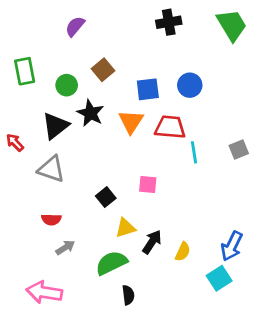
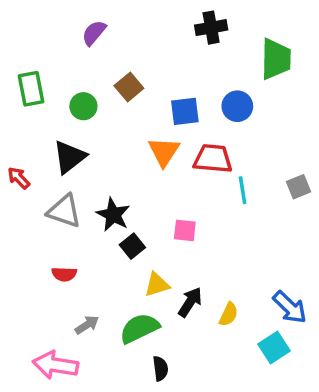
green trapezoid: (232, 25) -> (276, 59), moved, turned 32
black star: (90, 113) -> (113, 215), moved
blue arrow: (232, 246) -> (290, 307), turned -72
gray arrow: (65, 247) -> (87, 325), moved

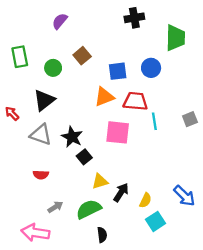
orange triangle: (164, 152) -> (104, 97), turned 35
pink square: (185, 230) -> (118, 132), moved, size x1.6
cyan square: (274, 348) -> (155, 221), moved

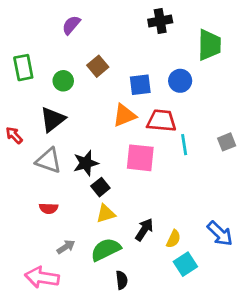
black star: (72, 137) -> (86, 163), turned 30
yellow triangle: (100, 181) -> (106, 214), moved

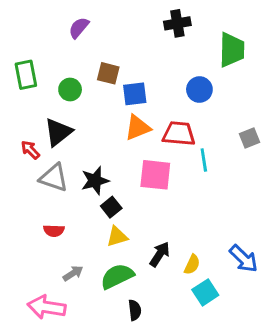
brown square: (98, 66) -> (108, 73), turned -36
blue square: (140, 85) -> (135, 94), moved
red arrow: (14, 135) -> (30, 150), moved
gray square: (227, 142) -> (249, 138), moved

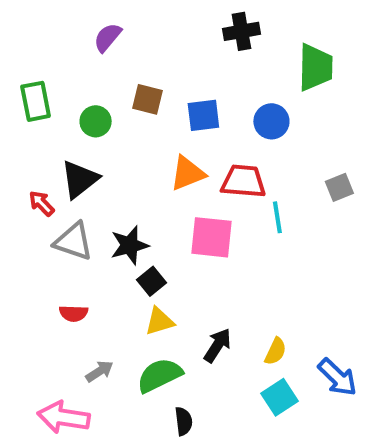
blue square: (135, 94) -> (203, 115), moved
blue arrow: (244, 259) -> (337, 377), moved
yellow semicircle: (192, 265) -> (275, 351), moved

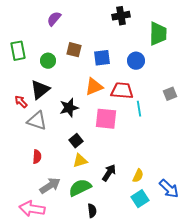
black star: (130, 245) -> (69, 108), moved
red semicircle: (74, 313) -> (37, 157), turned -88
gray arrow: (100, 371) -> (50, 186), size x1.5

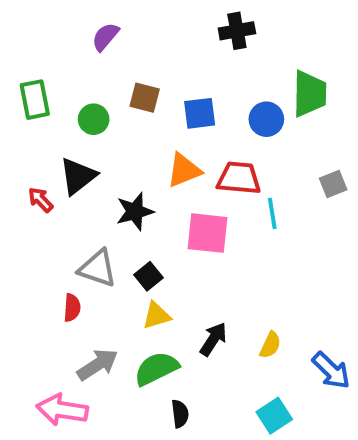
green trapezoid: (158, 34) -> (310, 94), moved
gray triangle: (37, 121) -> (98, 268), moved
cyan square: (140, 199) -> (274, 416), moved

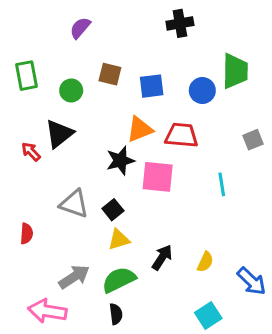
black star: (135, 211) -> (120, 161), moved
cyan line: (272, 213) -> (222, 184), moved
red semicircle: (72, 308) -> (26, 234), moved
black semicircle: (180, 414) -> (116, 314), moved

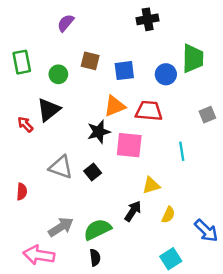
yellow triangle: (119, 240) -> (151, 185), moved

